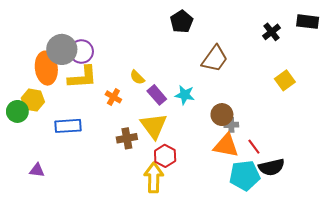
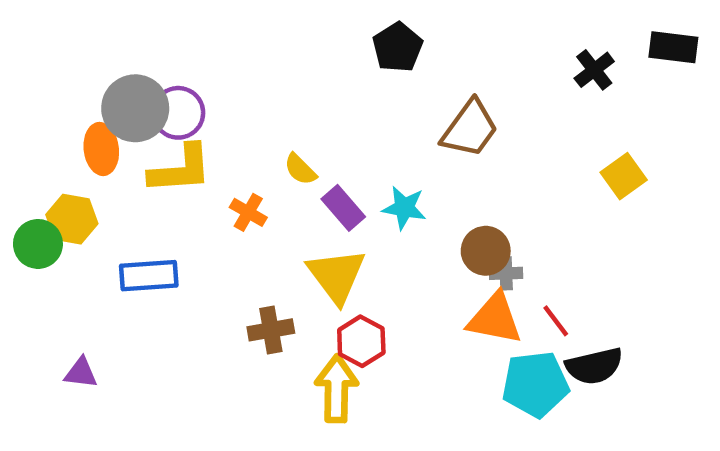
orange ellipse: (46, 68) -> (101, 149), size x0.7
brown cross: (127, 138) -> (271, 330), moved

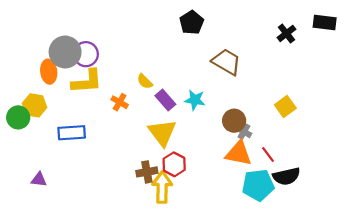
brown trapezoid: (470, 129) -> (226, 62), turned -96
yellow square: (624, 176) -> (285, 107), moved
gray cross: (506, 273) -> (244, 132), turned 32
brown cross: (271, 330) -> (147, 172), moved

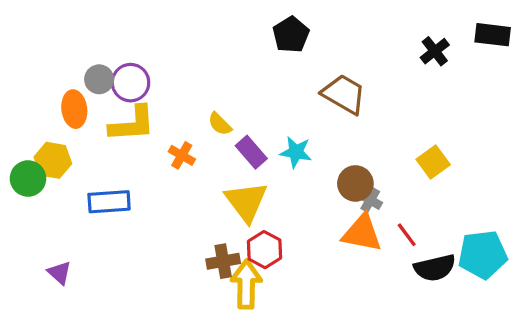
gray circle: (65, 52) -> (99, 79), size x0.6
purple triangle: (39, 180) -> (59, 273), turned 35
cyan pentagon: (258, 185) -> (483, 255), moved

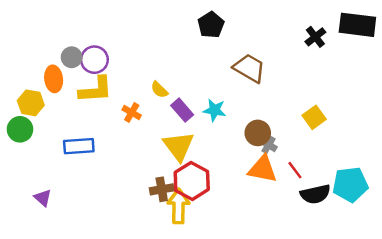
black rectangle: (493, 35) -> (357, 25), size x1.4
yellow hexagon: (53, 160) -> (31, 103), moved
red hexagon: (264, 250) -> (192, 181), size x1.4

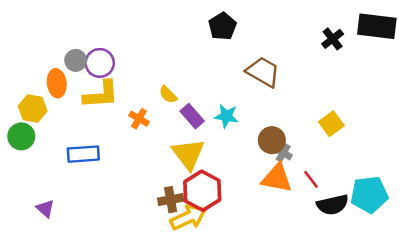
yellow arrow: (178, 206) -> (188, 217), turned 64

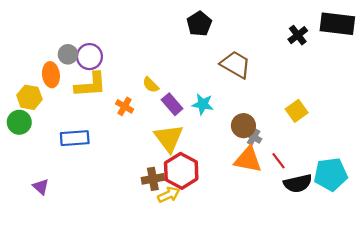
yellow arrow: (188, 217) -> (169, 195), size x0.7

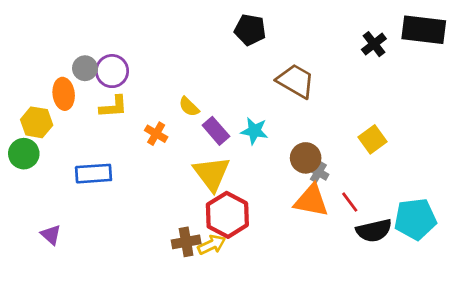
black pentagon: (199, 24) -> (250, 30), turned -30
yellow L-shape: (91, 85) -> (113, 107), size x0.7
brown cross: (153, 179) -> (186, 242), moved

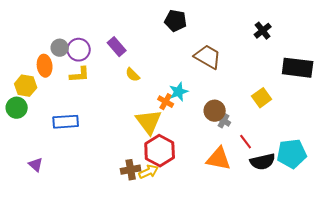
black rectangle: (424, 30) -> (298, 68), moved
purple rectangle: (216, 131) -> (117, 47), moved
cyan star: (254, 131) -> (179, 92), turned -30
orange cross: (156, 134) -> (166, 102), moved
orange triangle: (311, 201) -> (219, 159), moved

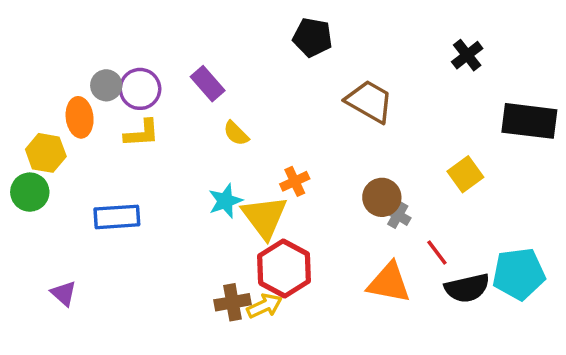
cyan star: (179, 92) -> (225, 201), moved
orange cross: (166, 102) -> (295, 181), turned 35

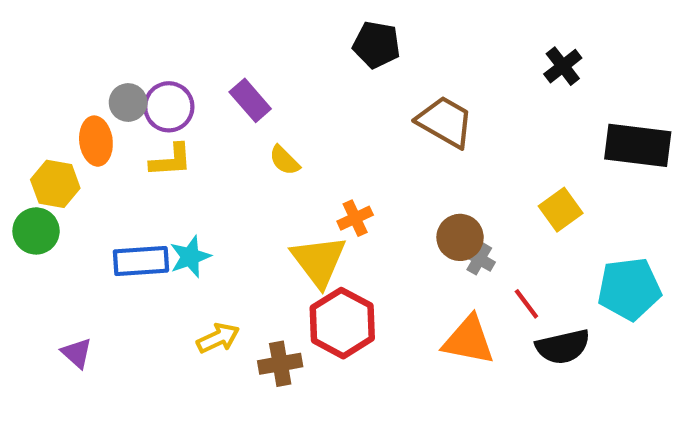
cyan star: (225, 201) -> (190, 257), moved
cyan pentagon: (519, 274) -> (629, 289), moved
yellow arrow: (264, 306) -> (218, 338), moved

